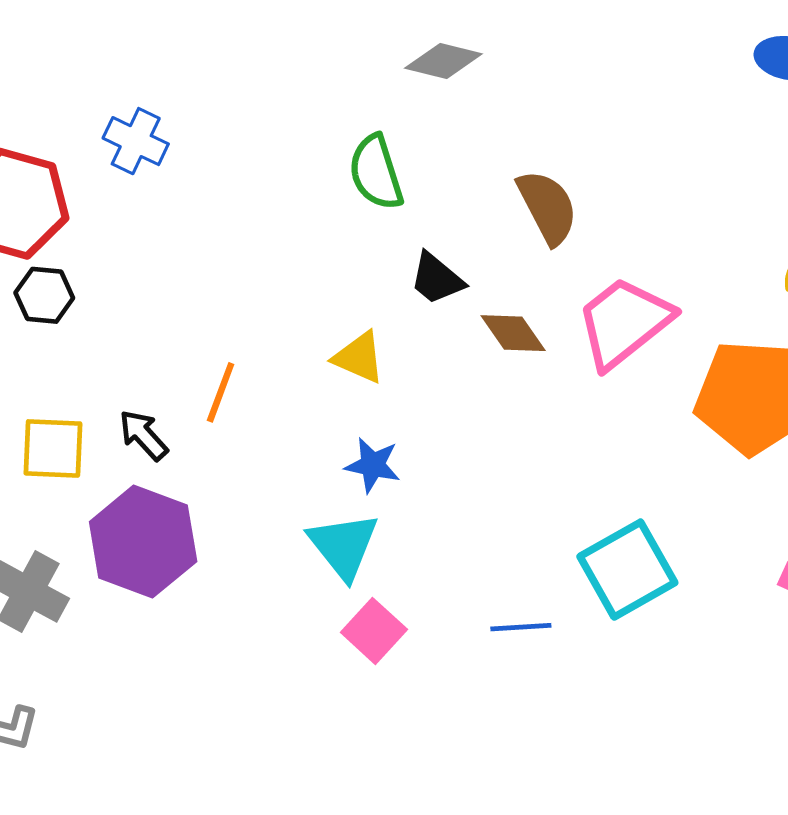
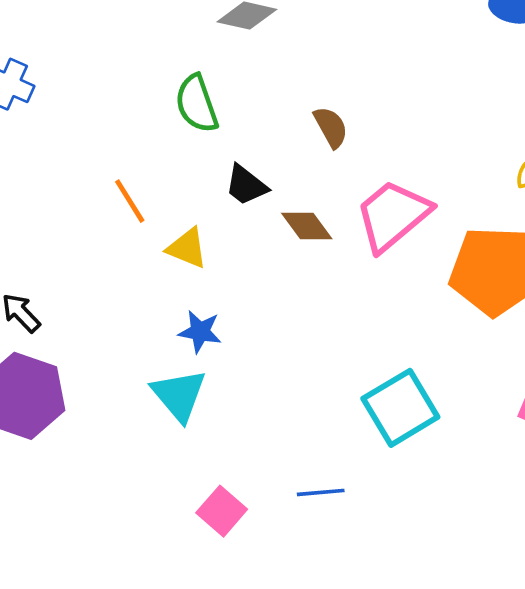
brown semicircle: (547, 207) -> (331, 127), size x0.7
orange line: (221, 392) -> (130, 201), moved, turned -51
blue line: (521, 627) -> (321, 492), moved
pink square: (374, 631) -> (222, 511), moved

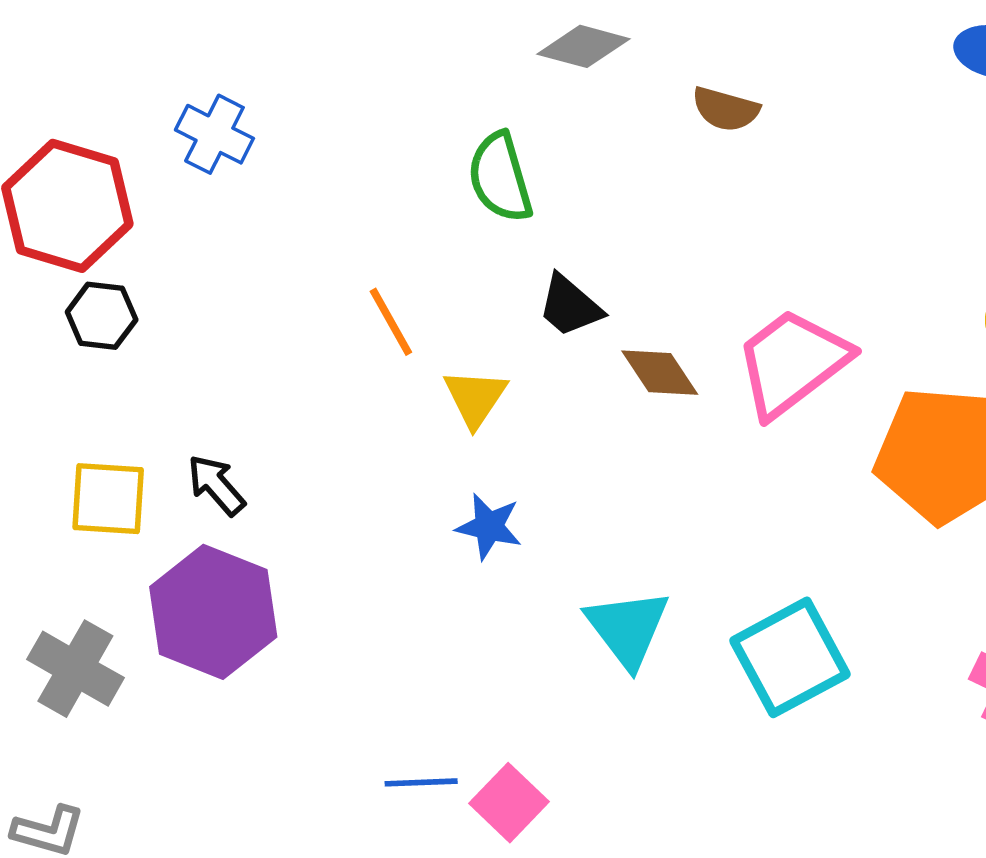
brown semicircle: (331, 127) -> (726, 109), moved, turned 132
yellow triangle: (187, 248) -> (475, 398), turned 39
cyan triangle: (179, 395) -> (628, 628), moved
blue line: (321, 492) -> (421, 782), moved

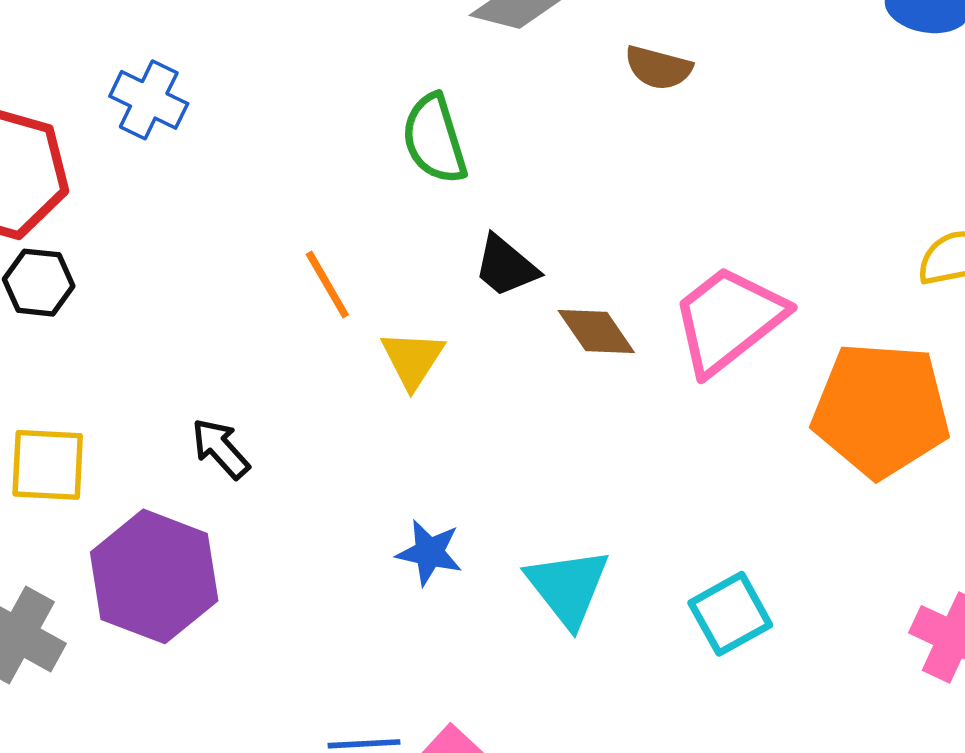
black arrow: (216, 485) -> (221, 449), moved
blue star: (489, 526) -> (429, 553), moved
cyan square: (790, 657) -> (730, 614), size x0.7

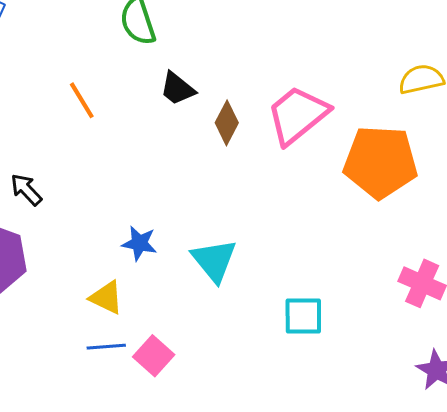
brown diamond: (596, 331) -> (227, 123), turned 63
yellow triangle: (413, 359) -> (106, 298), moved, turned -36
cyan square: (730, 614) -> (303, 316), moved, turned 30

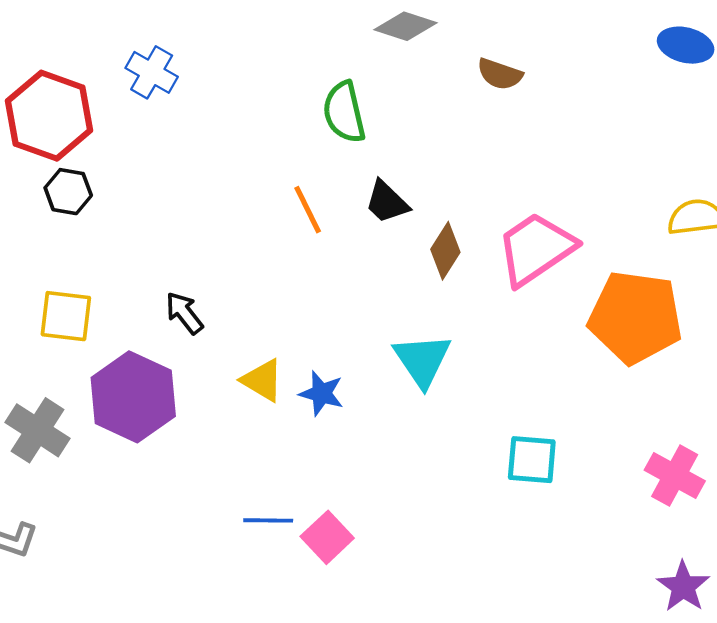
orange line: (82, 100) -> (308, 210), moved
cyan triangle: (214, 260) -> (422, 360), moved
yellow triangle: (106, 298) -> (262, 380), moved
cyan square: (303, 316) -> (532, 460), moved

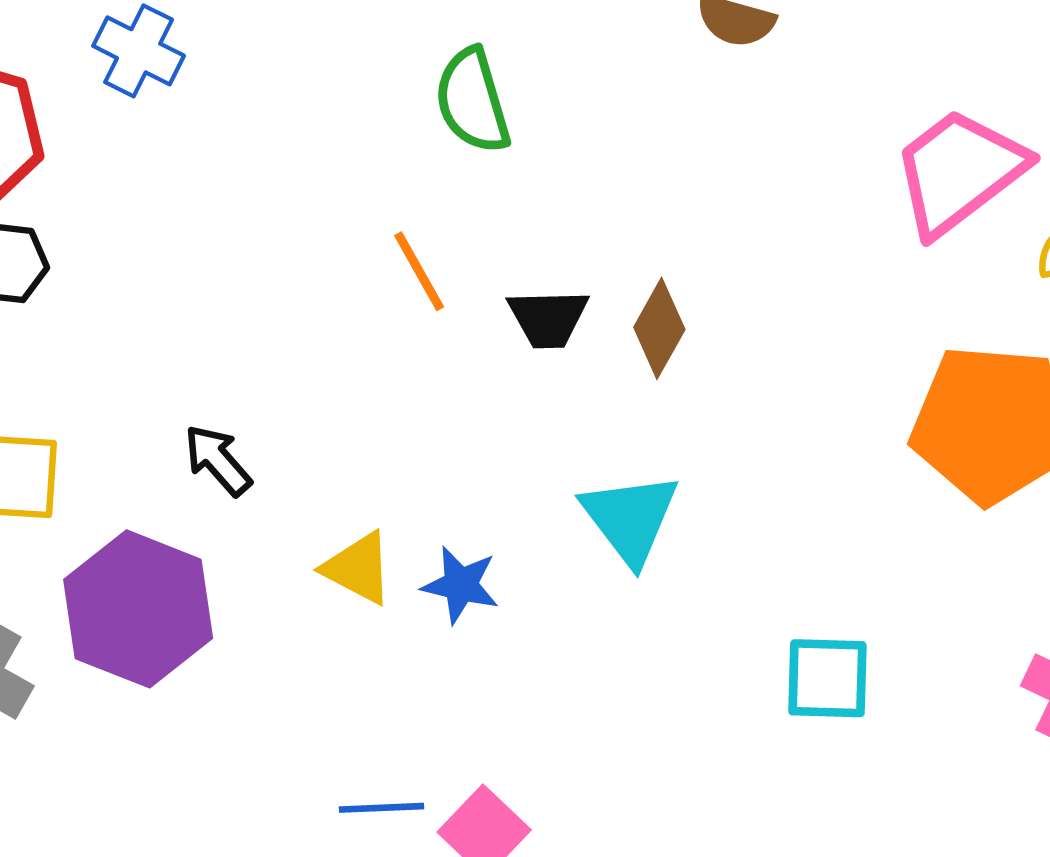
black trapezoid: (387, 202) -> (548, 318), moved, turned -42
pink trapezoid: (536, 249) -> (959, 172), moved

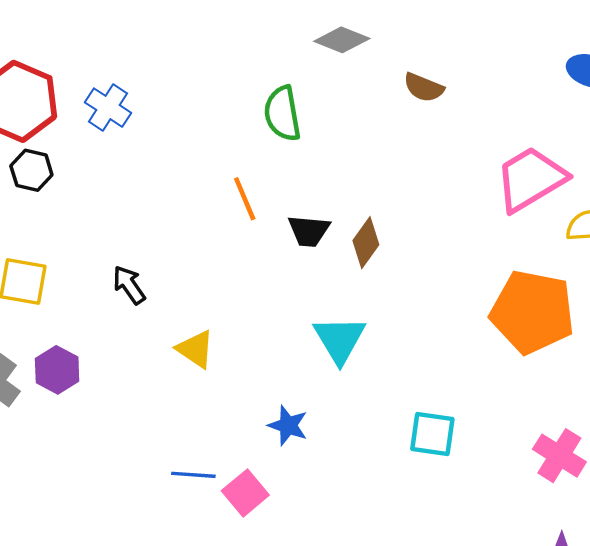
blue cross: (139, 51) -> (108, 108), moved
blue star: (461, 585) -> (288, 425), moved
purple hexagon: (138, 609) -> (57, 370), moved, size x0.6

